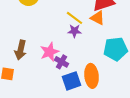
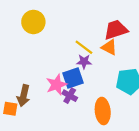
brown arrow: (21, 50) -> (24, 96), moved
blue square: (72, 81) -> (73, 78), moved

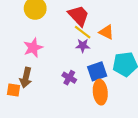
red trapezoid: (116, 30) -> (79, 16), moved, turned 65
blue square: (73, 78) -> (97, 71), moved
pink star: (56, 85) -> (33, 48), moved

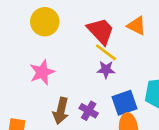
orange triangle: (106, 32) -> (137, 26), moved
brown arrow: (26, 78) -> (61, 111), moved

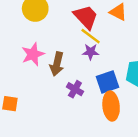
brown arrow: (61, 111) -> (57, 64), moved

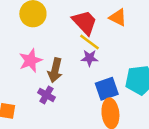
purple cross: (75, 89) -> (46, 95), moved

